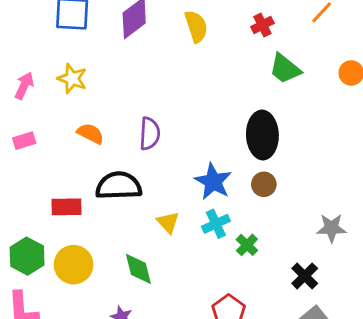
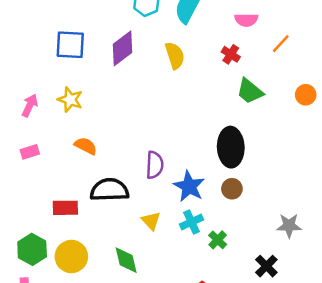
red cross: (262, 25) -> (231, 54), turned -30
purple semicircle: (150, 134) -> (155, 165), moved

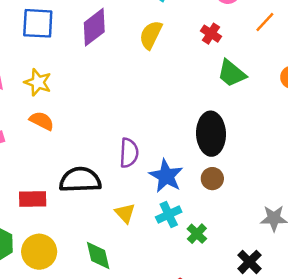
yellow semicircle: (175, 56) -> (151, 35), turned -136
orange semicircle: (86, 146) -> (42, 121), moved

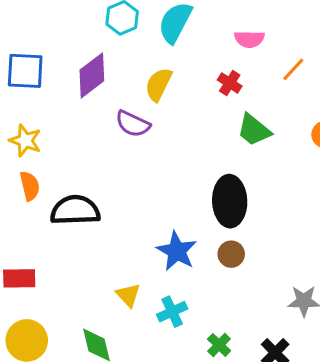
orange semicircle: (42, 121) -> (30, 186), turned 50
purple semicircle: (129, 153) -> (133, 124), moved, turned 112
black semicircle: (80, 180) -> (75, 210), moved
cyan cross: (169, 214) -> (172, 312), moved
green cross: (197, 234) -> (219, 345), moved

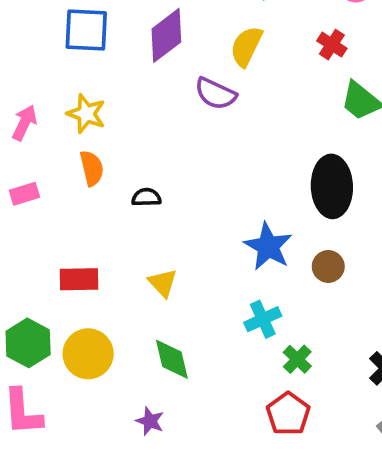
black semicircle: (75, 210) -> (146, 197), size x0.5
brown circle: (231, 254) -> (328, 266), moved
yellow triangle: (128, 295) -> (163, 283), moved
green cross: (219, 345) -> (297, 359), moved

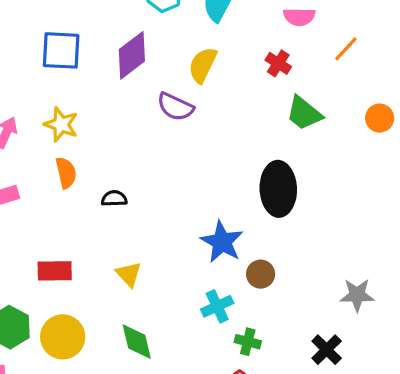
brown circle: (328, 266) -> (261, 274), moved
green cross: (297, 359) -> (248, 342), turned -30

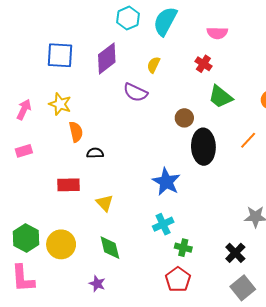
orange line: (346, 49) -> (248, 140), moved
yellow semicircle: (203, 65) -> (154, 65), size x0.7
orange semicircle: (66, 173) -> (76, 132), moved
red rectangle: (55, 271) -> (69, 185), moved
brown circle: (261, 274) -> (184, 118), moved

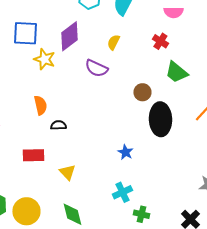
yellow star: (60, 104) -> (44, 59), moved
blue star: (166, 182) -> (125, 152), size x0.6

